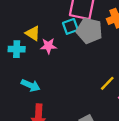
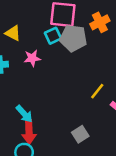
yellow triangle: (33, 33) -> (13, 33), moved
cyan arrow: (31, 85) -> (24, 114), moved, turned 30

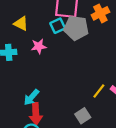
yellow line: (97, 91) -> (99, 91), moved
cyan arrow: (24, 114) -> (31, 97), turned 84

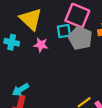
yellow triangle: (21, 23) -> (31, 19), size x1.6

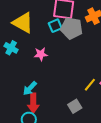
cyan cross: (12, 42) -> (11, 48), turned 32
pink star: (41, 45) -> (41, 54), moved

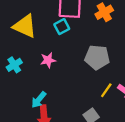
gray pentagon: (72, 28) -> (97, 57), moved
cyan cross: (11, 48) -> (14, 65), moved, turned 32

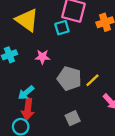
gray pentagon: (97, 57) -> (69, 79), moved
yellow line: (106, 90) -> (92, 80), moved

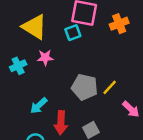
pink star: (42, 57) -> (45, 58), moved
red arrow: (28, 109) -> (61, 123), moved

